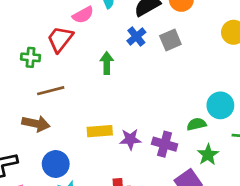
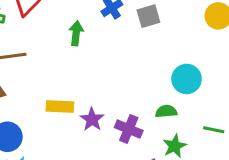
cyan circle: (220, 105) -> (187, 79), moved
purple star: (130, 139) -> (92, 119), turned 30

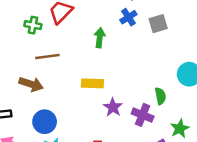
yellow rectangle: (60, 107) -> (92, 83), moved
green semicircle: (166, 111) -> (160, 96), moved, turned 84

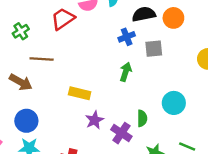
green cross: (33, 25) -> (21, 31), moved, turned 35
green arrow: (100, 38) -> (126, 72), moved

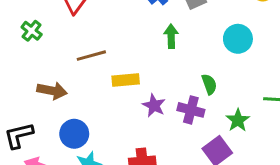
brown line: (42, 59) -> (91, 56), moved
cyan circle: (174, 103) -> (238, 39), moved

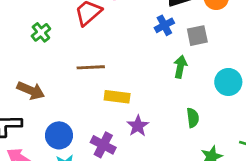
green arrow: (171, 36) -> (180, 67), moved
brown arrow: (52, 91) -> (31, 91), moved
purple cross: (191, 110) -> (103, 145), moved

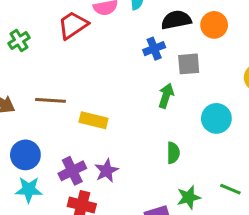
brown line: (91, 67) -> (50, 100), moved
purple star: (138, 126) -> (106, 171), moved
purple cross: (103, 145) -> (72, 171), turned 30

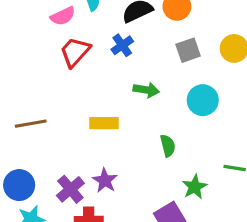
red trapezoid: (73, 25) -> (75, 52), moved
gray square: (189, 64) -> (188, 50), moved
green arrow: (166, 96) -> (146, 90), turned 95
yellow rectangle: (94, 120) -> (104, 123), moved

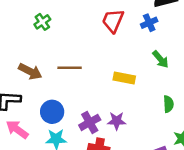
red trapezoid: (75, 52) -> (113, 21), turned -30
green arrow: (146, 90) -> (161, 59), turned 30
purple star: (105, 180) -> (117, 121), turned 30

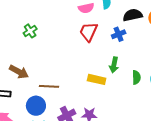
green arrow: (161, 59) -> (114, 65), moved, turned 49
brown line: (70, 68) -> (49, 86), moved
green semicircle: (168, 104) -> (136, 77), moved

